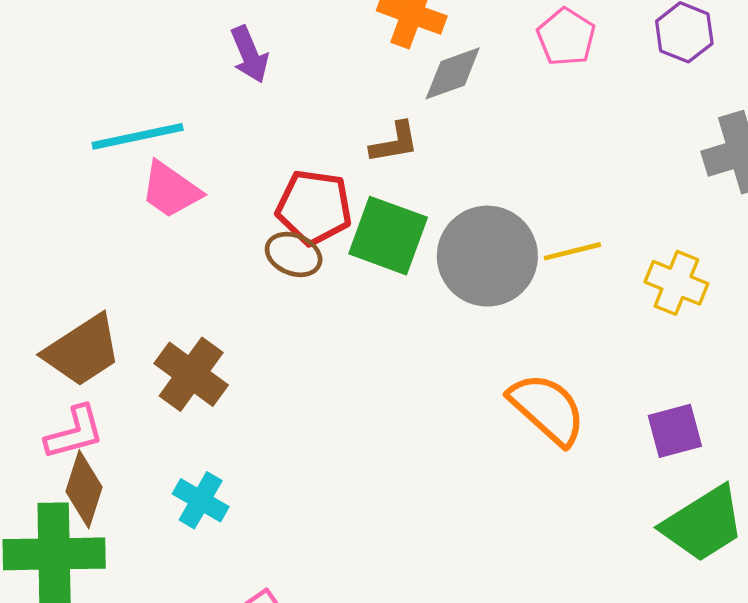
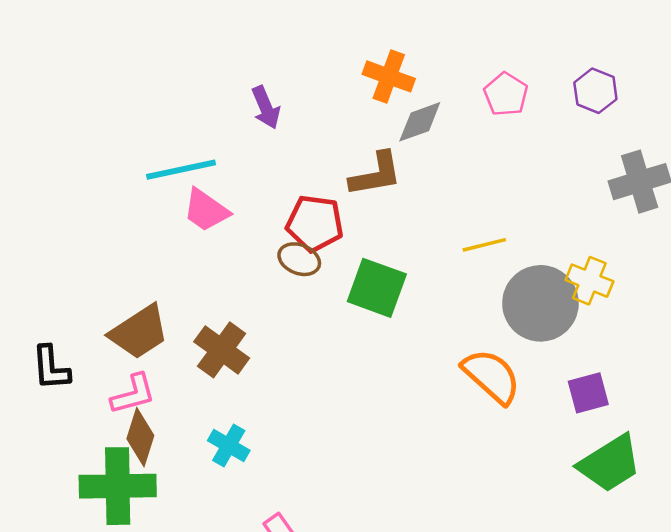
brown L-shape: (394, 143) -> (376, 174), size x1.4
green square: (388, 236) -> (377, 288), moved
yellow line: (572, 251) -> (484, 245), moved
gray circle: (487, 256) -> (540, 303), moved

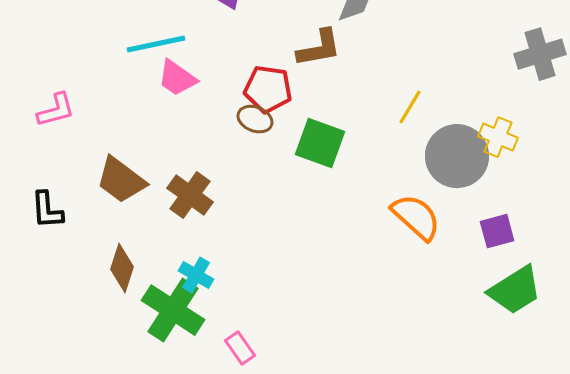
yellow line: (484, 245) -> (410, 107), turned -45
brown trapezoid: (139, 332) -> (121, 180), turned 70
pink L-shape: (133, 394) -> (56, 110), moved
green cross: (118, 486) -> (173, 310), moved, turned 34

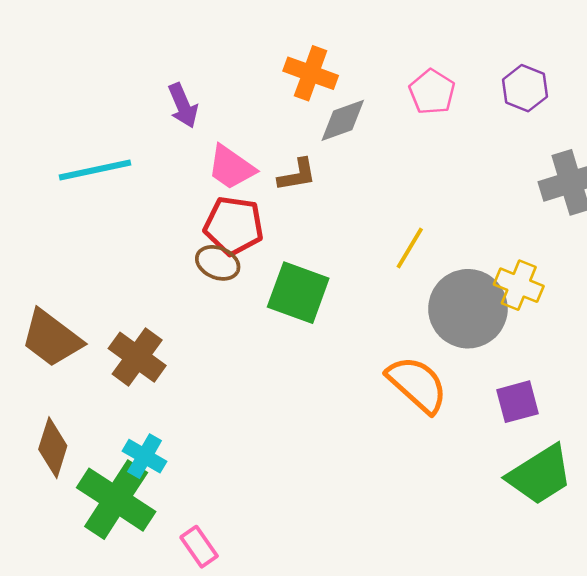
brown L-shape: (319, 48) -> (297, 175), size x0.7
pink trapezoid: (177, 78) -> (231, 167), moved

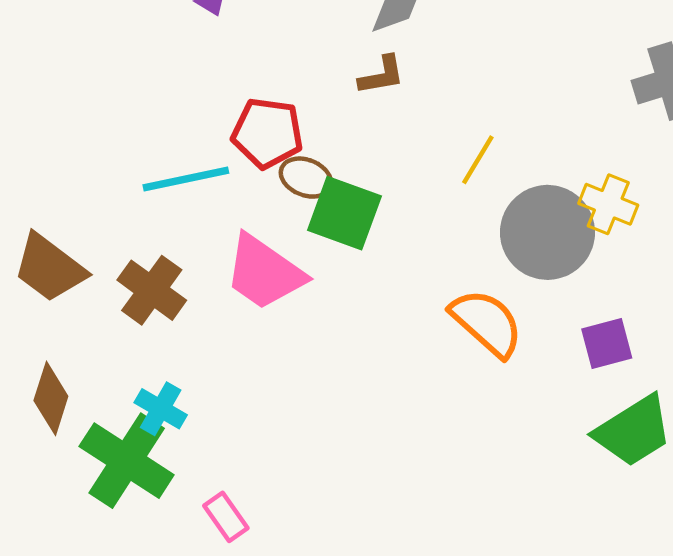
pink trapezoid: (231, 167) -> (264, 272), moved, size x1.4
cyan line: (95, 170) -> (186, 179), moved
brown L-shape: (297, 175) -> (381, 75), moved
brown ellipse: (218, 263) -> (306, 178), moved

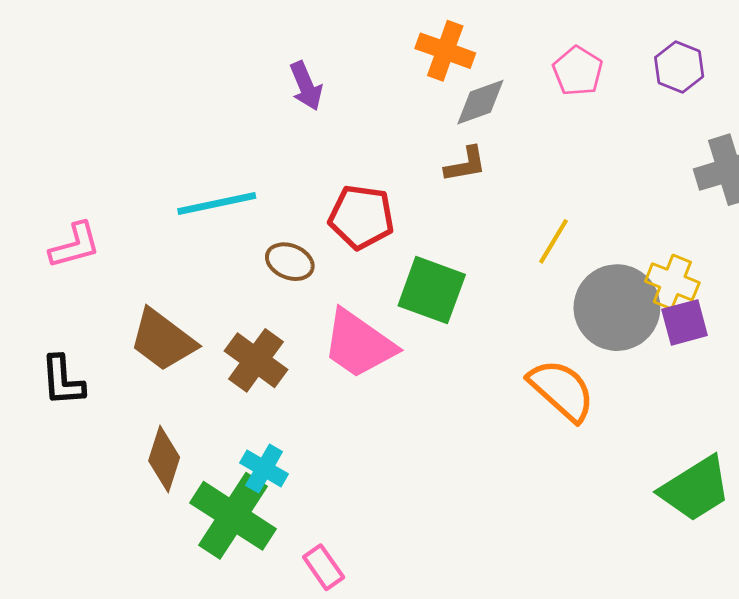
brown ellipse: (306, 178) -> (290, 262), moved
cyan line: (186, 179) -> (217, 204), moved
purple square: (607, 344) -> (685, 322), moved

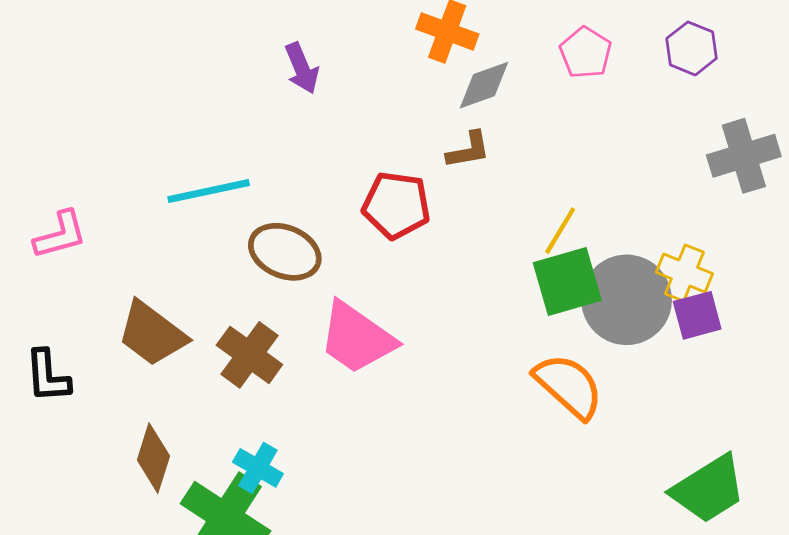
red pentagon: (361, 217) -> (396, 205), moved
brown ellipse: (290, 262) -> (285, 252), size x1.4
green square: (432, 290) -> (567, 281), moved, turned -36

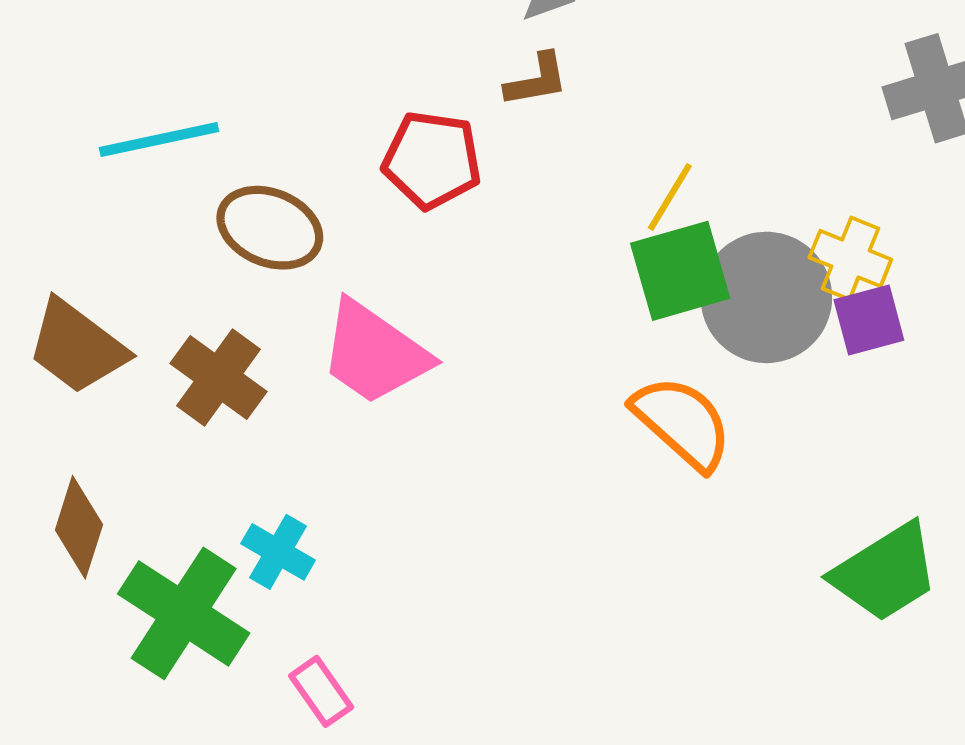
cyan cross: (258, 468) -> (278, 552), moved

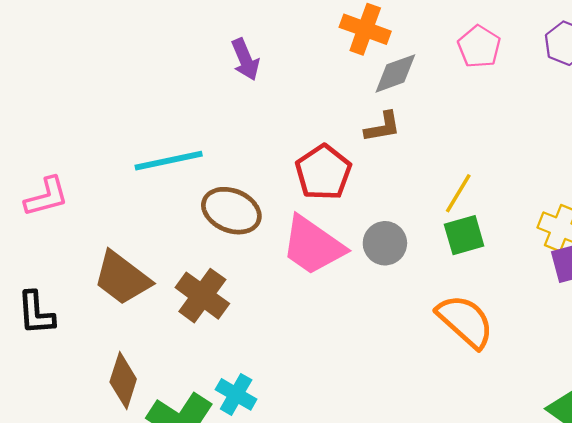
red pentagon: (432, 160) -> (323, 172), turned 30
green square: (680, 271) -> (464, 235), size x0.7
gray circle: (766, 297) -> (385, 243), moved, size x0.6
pink trapezoid: (374, 353) -> (313, 246), moved

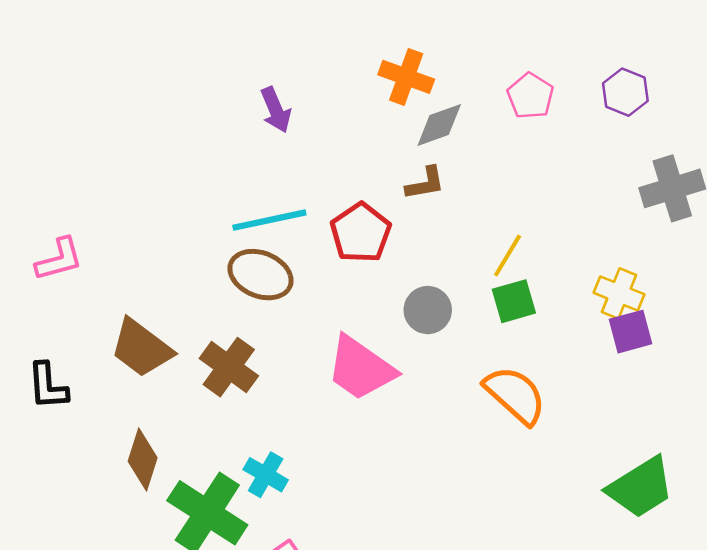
cyan line: (169, 161) -> (269, 220), moved
pink trapezoid: (313, 246) -> (361, 368), moved

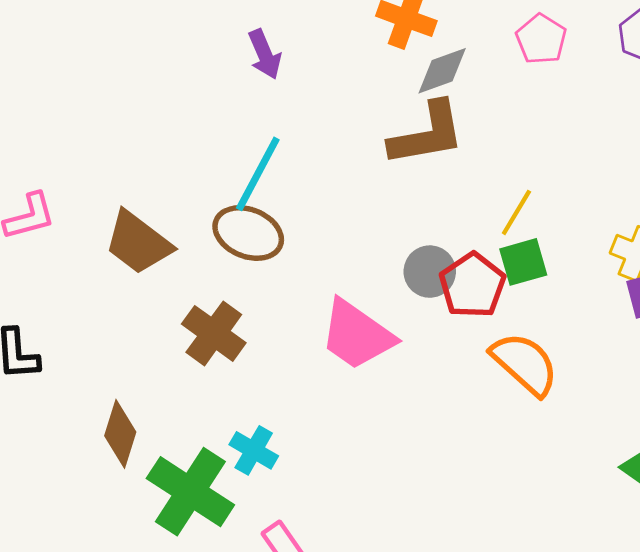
brown L-shape: (425, 183) -> (427, 134), size x1.8
cyan line: (269, 220) -> (258, 174), turned -50
red pentagon: (361, 233) -> (472, 285), moved
brown trapezoid: (141, 348) -> (138, 243), moved

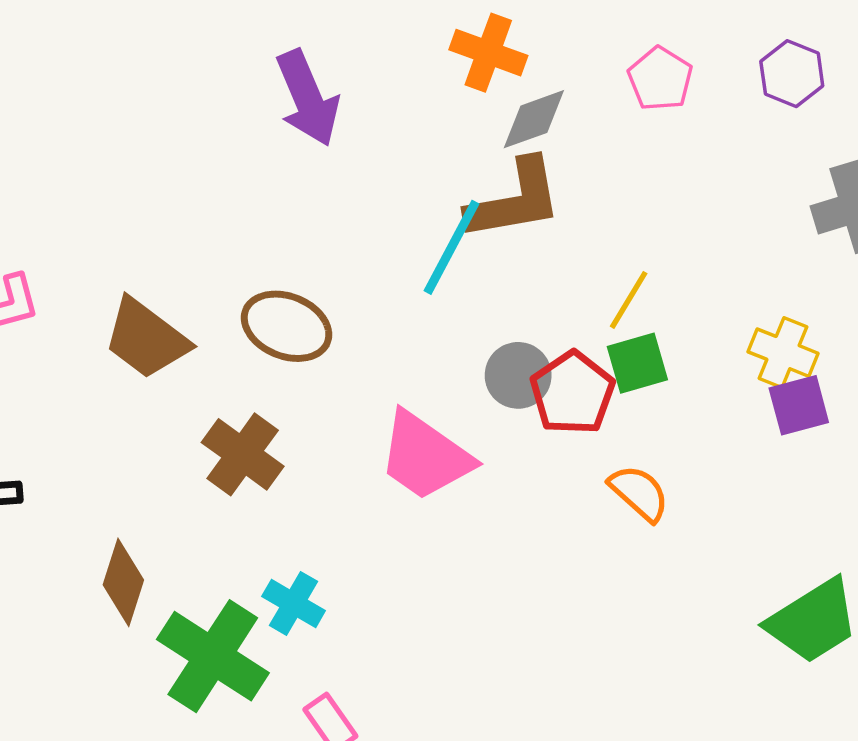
purple arrow: (265, 54) -> (308, 98), size x1.5
cyan line: (258, 174) -> (451, 247), moved
orange semicircle: (525, 364) -> (639, 493), size x0.7

